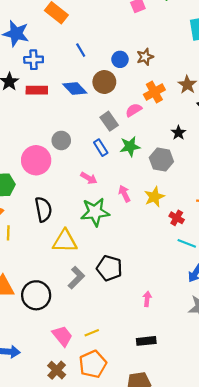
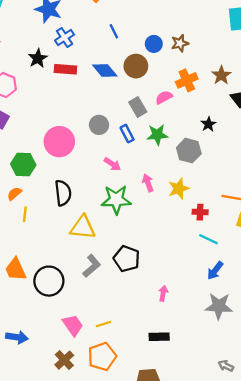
blue cross: (34, 60) -> (65, 37), turned -36
gray circle: (61, 140) -> (99, 125), moved
red cross: (177, 218) -> (200, 212), turned -32

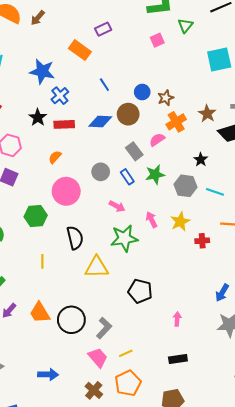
brown star: (180, 43) -> (166, 98), moved
blue diamond: (105, 71) -> (100, 121), turned -40
orange semicircle: (14, 194) -> (55, 157), moved
cyan line: (208, 239) -> (215, 192), moved
gray L-shape: (92, 266) -> (104, 328), moved

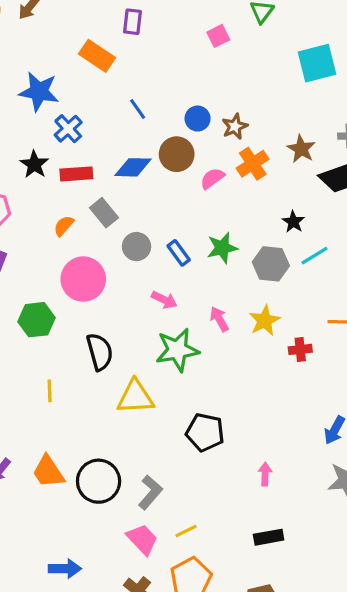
purple rectangle: (103, 29) -> (132, 22), turned -56
pink semicircle: (157, 140) -> (212, 178), moved
gray rectangle: (134, 151) -> (104, 213), moved
cyan line: (215, 192) -> (314, 256), moved, turned -48

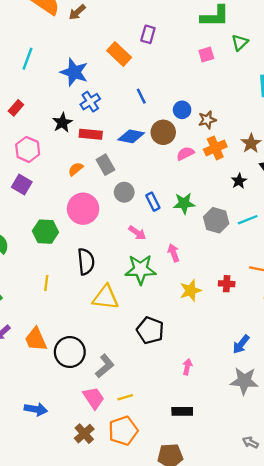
black star: (293, 222) -> (239, 181), moved
yellow star: (265, 320) -> (191, 291), moved

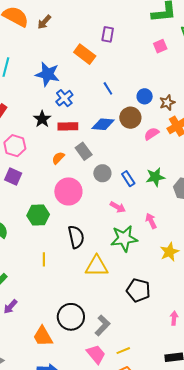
orange trapezoid: (36, 339) -> (43, 336), moved

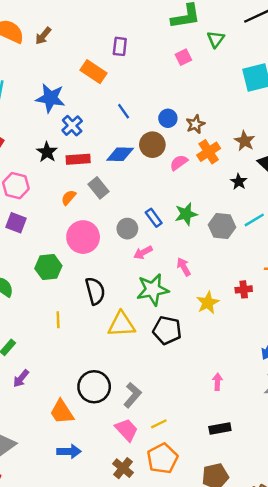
gray circle: (102, 173) -> (127, 229), moved
pink arrow: (118, 207) -> (143, 252), turned 126
black pentagon: (138, 290) -> (167, 330), moved

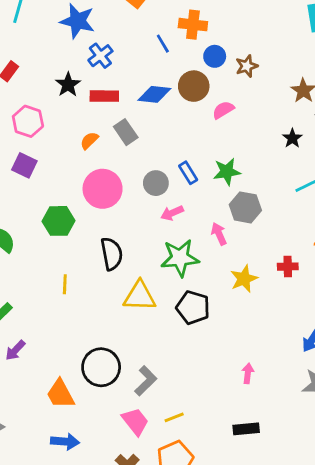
orange cross: (209, 152) -> (193, 25), moved, turned 35
gray hexagon: (222, 226) -> (245, 207), moved

